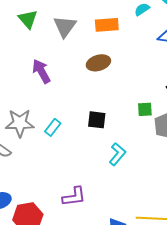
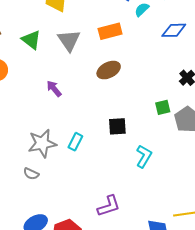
purple arrow: (41, 71) -> (54, 89), size x0.7

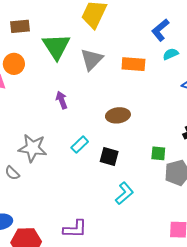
green triangle: (31, 40) -> (56, 46), size x1.4
brown ellipse: (109, 70) -> (118, 115), moved
cyan rectangle: (75, 142) -> (80, 145), moved

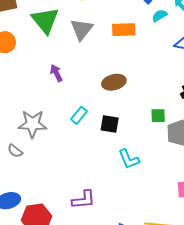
cyan L-shape: (124, 193) -> (129, 159), turned 115

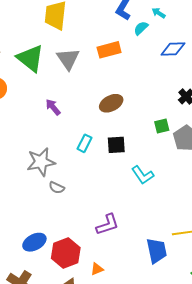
gray semicircle: (15, 151) -> (57, 188), moved

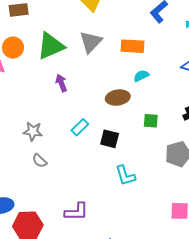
cyan semicircle: (141, 28) -> (141, 76), moved
green triangle: (30, 58) -> (51, 46), moved, turned 40
green square: (162, 126) -> (151, 121), moved
gray star: (41, 162) -> (33, 131), size x0.7

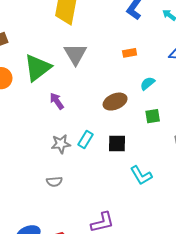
orange rectangle: (133, 46) -> (130, 53), moved, size x0.6
cyan semicircle: (141, 76) -> (148, 83), moved
gray star: (33, 131) -> (61, 144), moved
gray semicircle: (40, 161) -> (54, 182), turned -35

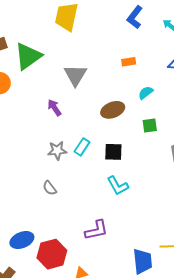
gray triangle: (75, 54) -> (75, 75), moved
green triangle: (38, 68) -> (28, 56), moved
cyan L-shape: (141, 175) -> (118, 186), moved
gray semicircle: (54, 182) -> (50, 188), turned 56

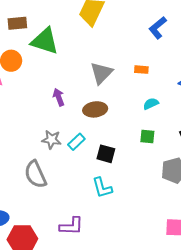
green triangle: (28, 56) -> (45, 41), turned 40
gray triangle: (75, 75) -> (101, 73), moved
brown ellipse: (113, 110) -> (95, 109), moved
gray semicircle: (50, 188) -> (35, 174), size x1.8

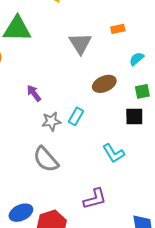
purple arrow: (59, 97) -> (34, 93), moved
brown ellipse: (95, 109) -> (104, 84), moved
black square: (106, 154) -> (134, 117), moved

